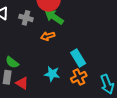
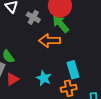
orange arrow: (48, 36) -> (50, 41), size x1.5
red triangle: (22, 83) -> (12, 79), turned 40

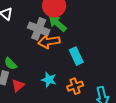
gray cross: (33, 17) -> (39, 29), moved, size x1.5
cyan rectangle: (73, 70) -> (76, 56), moved

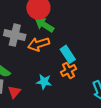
gray cross: (39, 29) -> (15, 35), moved
orange cross: (75, 86) -> (68, 70), moved

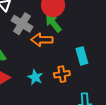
cyan rectangle: (68, 54) -> (82, 56), moved

